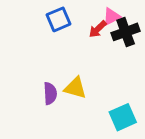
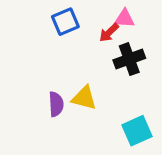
pink triangle: (112, 17) -> (125, 19), turned 30
black cross: (126, 32) -> (129, 59), moved

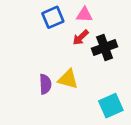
pink triangle: (125, 19) -> (84, 15), moved
red arrow: (109, 33) -> (81, 37), moved

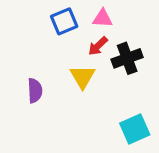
yellow triangle: (68, 79) -> (83, 77), moved, turned 45
purple semicircle: (45, 84) -> (35, 91), moved

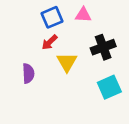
red arrow: (98, 46) -> (50, 42), moved
cyan square: (135, 129) -> (109, 87), moved

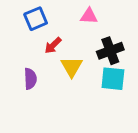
blue square: (52, 17) -> (36, 19), moved
cyan square: (109, 87) -> (113, 79), moved, turned 30

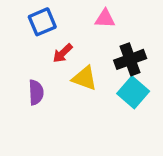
yellow triangle: (72, 67) -> (85, 78), turned -40
cyan square: (113, 79) -> (133, 92), turned 35

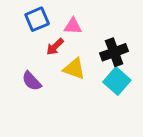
pink triangle: (105, 19) -> (73, 26), moved
purple semicircle: (36, 92) -> (32, 81), turned 140

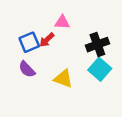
blue square: (37, 19) -> (29, 42), moved
yellow triangle: (74, 69) -> (63, 79), moved

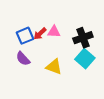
pink triangle: (62, 22) -> (54, 32), moved

